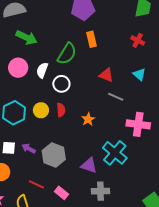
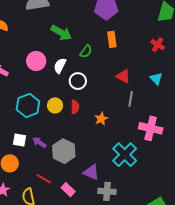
green arrow: (27, 38) -> (61, 33), moved
green semicircle: (67, 54) -> (86, 52), size x0.6
gray line: (116, 97) -> (131, 99), turned 70
purple triangle: (89, 165) -> (91, 172), moved

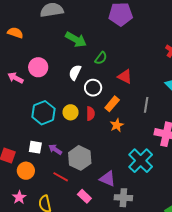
orange rectangle: (112, 39) -> (112, 104), moved, turned 49
pink circle: (36, 61) -> (38, 67), moved
red triangle: (123, 76) -> (125, 77), moved
red line: (44, 179) -> (61, 177), moved

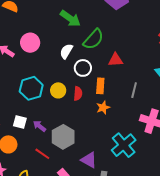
green semicircle: (101, 58) -> (93, 39), size x1.6
red triangle: (125, 77) -> (116, 60), turned -35
orange rectangle: (112, 104) -> (100, 86), turned -42

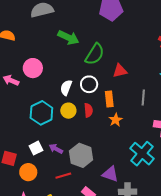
white semicircle: (66, 51) -> (66, 88), moved
white square: (20, 122) -> (36, 148), turned -32
red line: (42, 154) -> (63, 176), turned -42

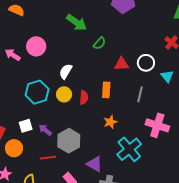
green semicircle: (95, 54) -> (99, 43), size x0.6
white circle: (89, 84) -> (146, 63), moved
orange star: (116, 120) -> (110, 122), moved

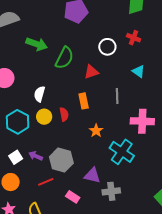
green semicircle: (99, 43) -> (64, 58), size x1.6
white circle: (146, 63) -> (107, 47), moved

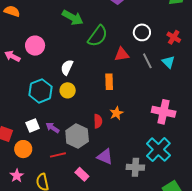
red cross: (134, 38) -> (174, 37), moved
gray line: (117, 96) -> (147, 61), moved, turned -35
red semicircle: (64, 114) -> (98, 121), moved
cyan cross: (122, 152) -> (158, 150), moved
gray cross: (111, 191) -> (135, 167), moved

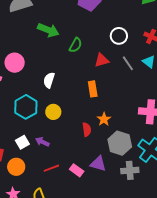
green semicircle: (98, 36) -> (75, 45), size x0.7
yellow circle: (68, 90) -> (53, 112), moved
gray hexagon: (77, 136) -> (120, 143), moved
pink rectangle: (82, 174) -> (77, 170), moved

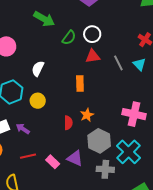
white circle: (119, 36) -> (92, 34), moved

